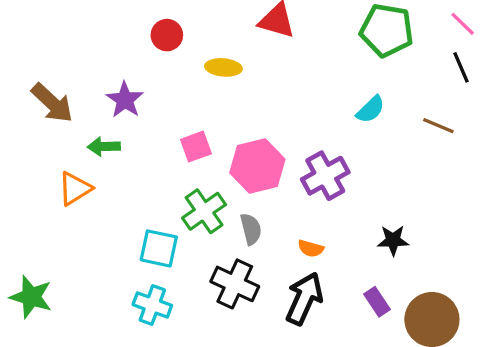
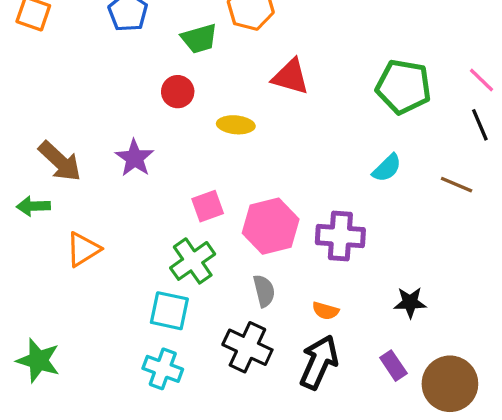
green arrow: (104, 147) -> (33, 206), moved
purple cross: (325, 176) -> (340, 236), turned 33
green cross: (204, 211) -> (193, 261), moved

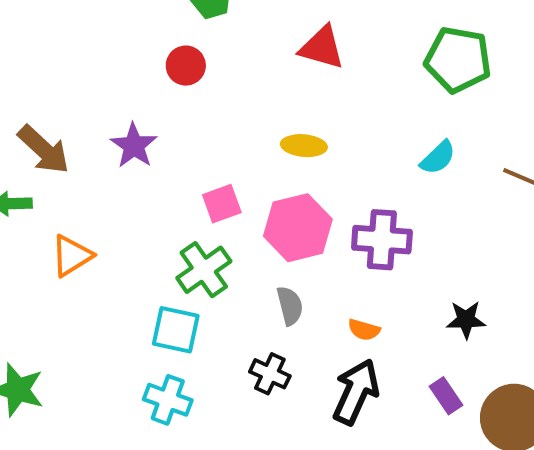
yellow ellipse: (236, 125) -> (304, 146), moved
black cross: (247, 347) -> (270, 374), size x0.7

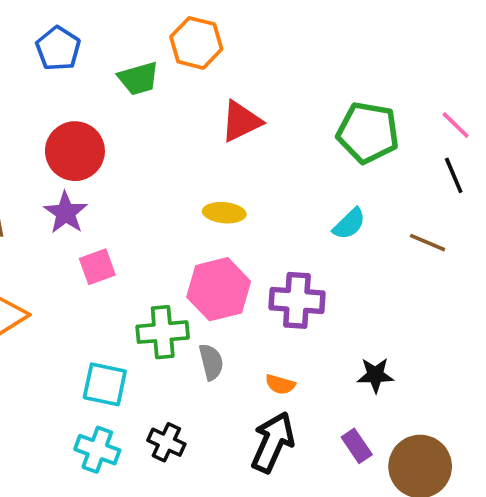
red triangle: (322, 48) -> (241, 121), turned -42
red circle: (186, 66) -> (75, 151), moved, size x1.6
pink square: (222, 204) -> (97, 267), moved
green cross: (204, 270) -> (163, 332), moved, turned 30
black cross: (270, 374) -> (166, 442), moved

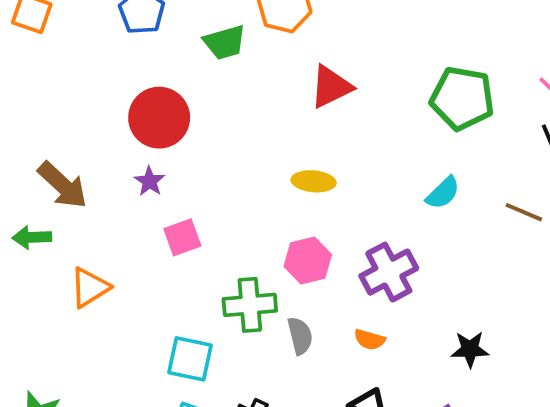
purple star: (66, 213) -> (149, 181), size x0.7
pink hexagon: (219, 289) -> (308, 260), size x0.7
purple cross: (297, 300) -> (389, 272), turned -32
orange semicircle: (280, 384) -> (370, 340), moved

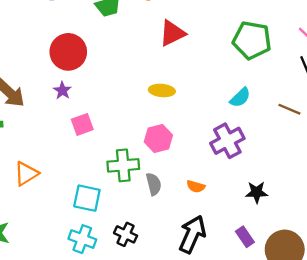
purple cross: (389, 272) -> (227, 141), moved
orange triangle: (90, 287) -> (26, 174), moved

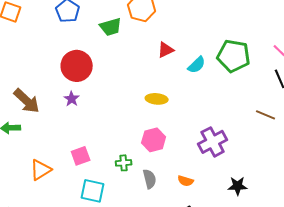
red triangle: (172, 33) -> (166, 50), size x0.7
cyan semicircle: (240, 98) -> (197, 65), moved
pink square: (82, 124) -> (81, 156), moved
green cross: (123, 165) -> (124, 163), size x0.6

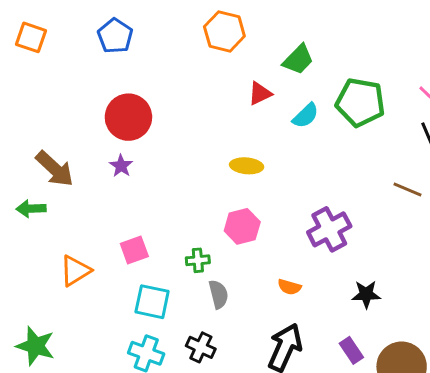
green trapezoid: (111, 27) -> (298, 60), moved, turned -30
gray semicircle: (150, 179) -> (219, 294), moved

